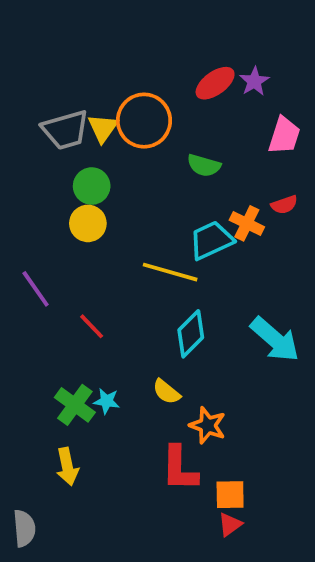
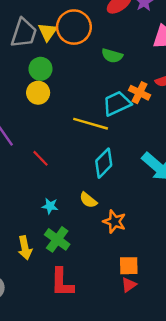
gray trapezoid: (65, 130) -> (24, 33), turned -56
green cross: (75, 405) -> (57, 239), moved
red L-shape: (180, 468) -> (62, 282), moved

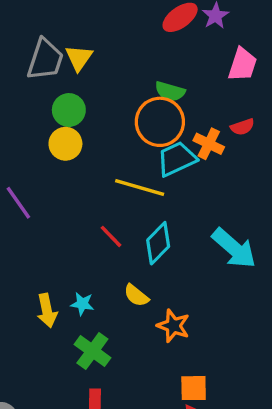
orange circle: (74, 27) -> (160, 122), moved
red line: (40, 158) -> (111, 236), moved
yellow arrow: (25, 248) -> (47, 311), moved

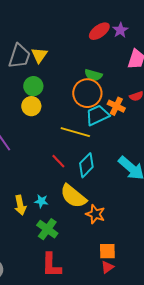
yellow semicircle: (136, 295) -> (73, 196), size x1.8

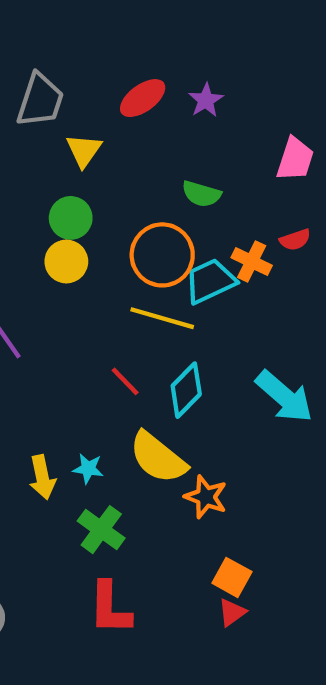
purple star: (120, 30) -> (206, 100), moved
red ellipse: (99, 31) -> (143, 98), moved
gray trapezoid: (19, 56) -> (40, 100), moved
orange circle: (87, 93) -> (162, 255), moved
orange square: (107, 251) -> (232, 577), turned 30

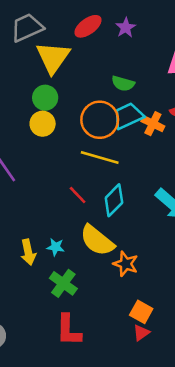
gray trapezoid: (40, 100) -> (27, 28), turned -132
yellow triangle: (84, 150) -> (53, 57), size x1.6
cyan trapezoid: (210, 281) -> (128, 116), moved

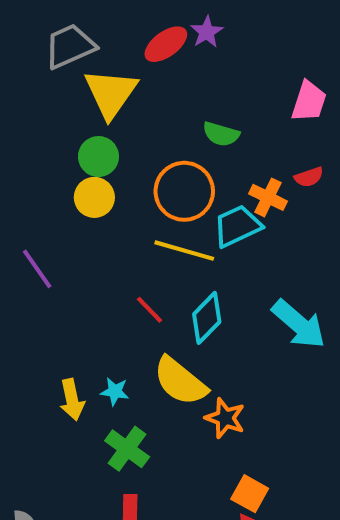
purple star: (126, 28) -> (207, 32), moved
cyan trapezoid: (128, 116) -> (237, 226), moved

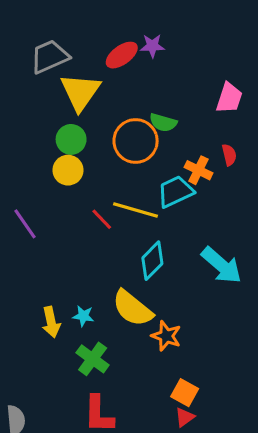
purple star: (207, 32) -> (152, 46), turned 30
red semicircle: (309, 177) -> (229, 155), turned -85
orange circle: (184, 191) -> (136, 141), moved
red line: (150, 310) -> (102, 219), moved

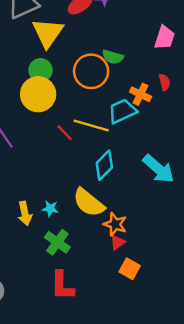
yellow circle: (68, 170) -> (38, 94), size x1.5
red triangle: (185, 417) -> (118, 242), moved

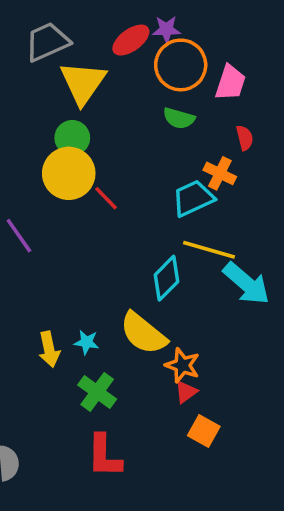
pink trapezoid: (165, 38) -> (230, 83), moved
orange circle: (91, 71) -> (181, 65), moved
red semicircle: (165, 82) -> (245, 138), moved
yellow line: (91, 126) -> (209, 250), moved
red line: (65, 133) -> (106, 198), moved

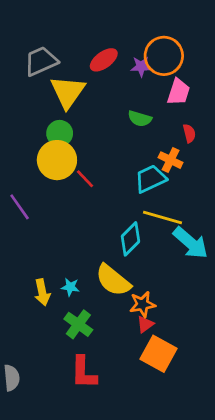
purple star: (166, 29) -> (141, 67), moved
orange circle: (181, 65) -> (164, 56), moved
orange star: (182, 365) -> (142, 304), turned -30
orange square: (204, 431) -> (158, 354), size x1.5

